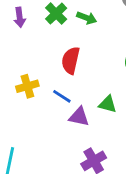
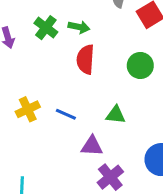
red semicircle: (71, 60) -> (85, 59), moved
purple triangle: (79, 117) -> (92, 146), moved

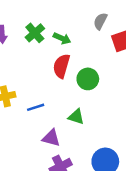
green circle: (140, 65) -> (88, 79), moved
blue line: (66, 114) -> (36, 107), turned -54

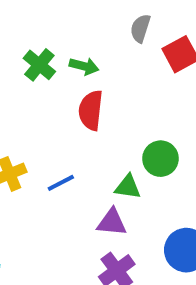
green circle: (88, 79) -> (160, 159), moved
purple triangle: (51, 138) -> (112, 222), moved

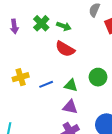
red semicircle: (91, 110) -> (65, 49), turned -72
green triangle: (128, 187) -> (71, 85), moved

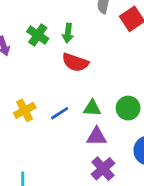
green arrow: (64, 26) -> (68, 33), turned 88
green circle: (98, 77) -> (128, 108), moved

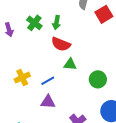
green triangle: (92, 108) -> (70, 64), moved
purple triangle: (97, 136) -> (48, 102), moved

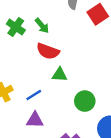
green arrow: (56, 23) -> (42, 26), turned -48
green circle: (98, 79) -> (85, 101), moved

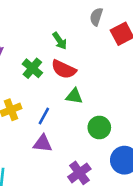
green cross: (16, 27) -> (32, 68), moved
blue line: (34, 95) -> (44, 116), turned -35

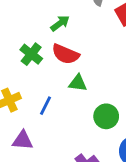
green arrow: (60, 41) -> (60, 23), turned -90
purple triangle: (43, 143) -> (23, 140), moved

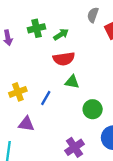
green cross: (31, 54) -> (37, 28), moved, turned 35
red semicircle: (65, 54) -> (64, 59), turned -35

